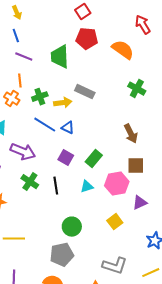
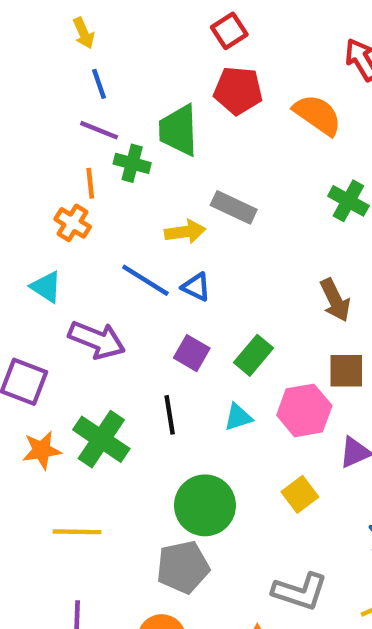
blue line: (16, 36) -> (99, 84), moved
green cross: (40, 97) -> (132, 163), moved, turned 35
green cross: (30, 182) -> (101, 439), moved, size x1.4
green circle: (72, 227) -> (205, 505), size x1.4

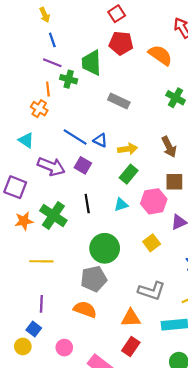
yellow arrow: (185, 232) -> (128, 149), moved
purple square: (192, 353) -> (83, 165), moved

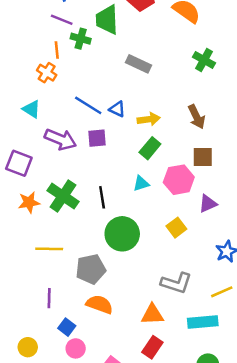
purple square: (83, 165) -> (97, 138), turned -35
black line: (87, 204) -> (102, 197), moved
gray pentagon: (94, 279) -> (91, 269), moved
blue square: (34, 329) -> (67, 327), moved

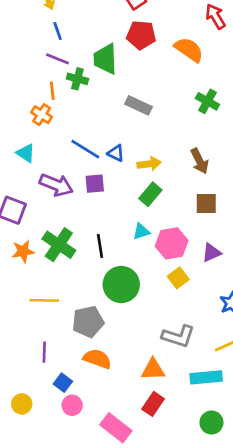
pink hexagon: (179, 180) -> (172, 243), moved

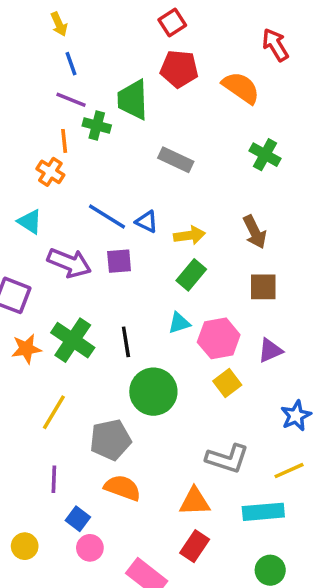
yellow line: (44, 300) -> (54, 412), turned -60

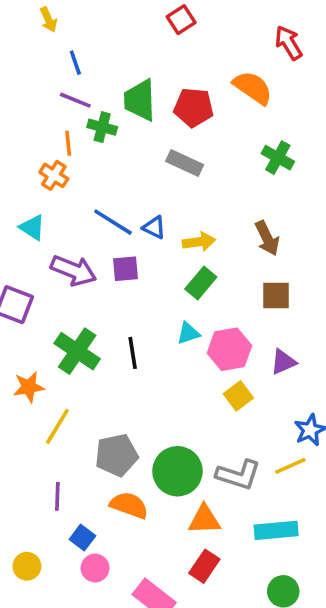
yellow arrow: (59, 24) -> (48, 20), moved
red pentagon: (179, 69) -> (194, 107), moved
orange star: (26, 349) -> (29, 387), moved
green circle: (153, 392) -> (177, 471), moved
yellow line: (289, 471) -> (290, 466), moved

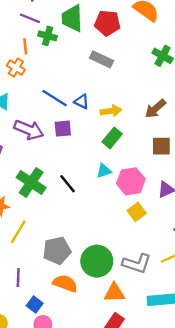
brown arrow: (267, 238) -> (155, 109), turned 75
black line: (133, 353) -> (68, 184), turned -30

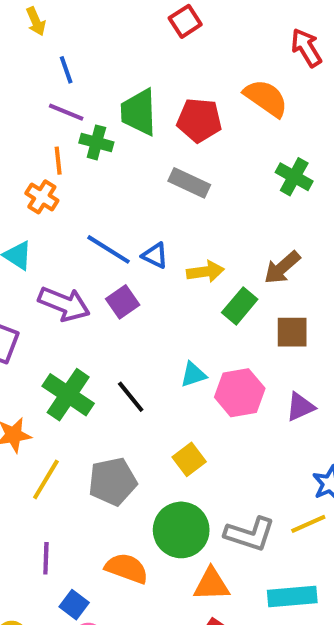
purple square: (63, 129) -> (123, 302), turned -30
green rectangle: (112, 138) -> (240, 306), moved
yellow square: (137, 212) -> (189, 459), moved
gray pentagon: (57, 251) -> (113, 482), moved

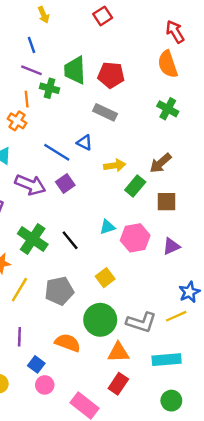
yellow arrow: (36, 21) -> (44, 15), moved
orange semicircle: (266, 98) -> (168, 64), moved, turned -144
blue triangle: (155, 255) -> (85, 143), moved

